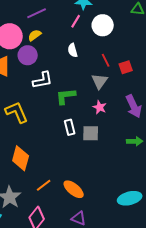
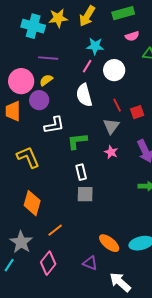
purple line: (37, 13) -> (48, 58), turned 30
white semicircle: (73, 50) -> (84, 95), size x1.6
gray square: (91, 133) -> (85, 194), moved
orange ellipse: (74, 189) -> (109, 243), moved

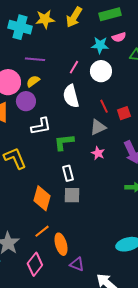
cyan star: (95, 46) -> (100, 45), moved
gray triangle: (111, 126) -> (98, 127), turned 30
orange diamond: (32, 203) -> (42, 198), moved
orange ellipse: (109, 243) -> (61, 244), moved, turned 35

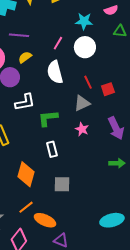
pink semicircle: (119, 37) -> (111, 10), moved
yellow semicircle: (33, 81) -> (25, 57), moved
gray square: (72, 195) -> (62, 184), moved
orange ellipse: (61, 244) -> (45, 220), turned -50

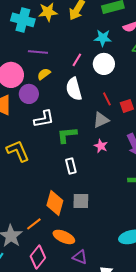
orange diamond: (26, 174) -> (55, 203), moved
orange line: (26, 207) -> (34, 224), moved

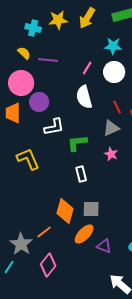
cyan cross: (23, 20) -> (33, 28), size x0.7
yellow semicircle: (44, 74) -> (24, 53), moved, turned 80
orange ellipse: (64, 237) -> (84, 234), moved, turned -70
purple triangle: (80, 257) -> (104, 246), moved

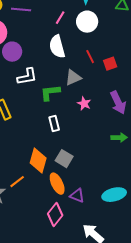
gray triangle: (111, 128) -> (73, 78), moved
gray square: (91, 209) -> (64, 159), turned 30
orange ellipse: (84, 234) -> (57, 184), turned -70
pink diamond: (48, 265) -> (55, 215), moved

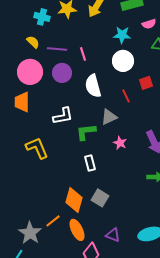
pink line: (60, 18) -> (83, 54), moved, turned -48
purple circle: (12, 52) -> (62, 73), moved
red square: (110, 64) -> (146, 83), moved
orange ellipse: (57, 184) -> (77, 230), moved

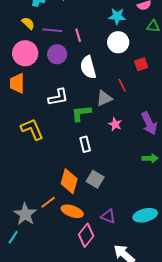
red line: (126, 96) -> (122, 85), moved
orange ellipse: (77, 230) -> (72, 211), turned -45

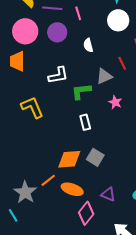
white semicircle: (88, 67) -> (88, 45), size x0.6
orange diamond: (69, 181) -> (69, 159), turned 70
cyan line: (13, 237) -> (13, 215), turned -64

